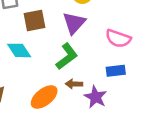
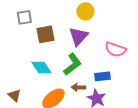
cyan diamond: (19, 50) -> (41, 67), moved
blue rectangle: (116, 71) -> (102, 76), moved

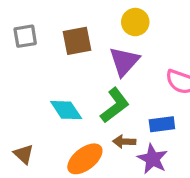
gray square: (24, 17) -> (25, 36), moved
brown square: (45, 34) -> (77, 41), moved

